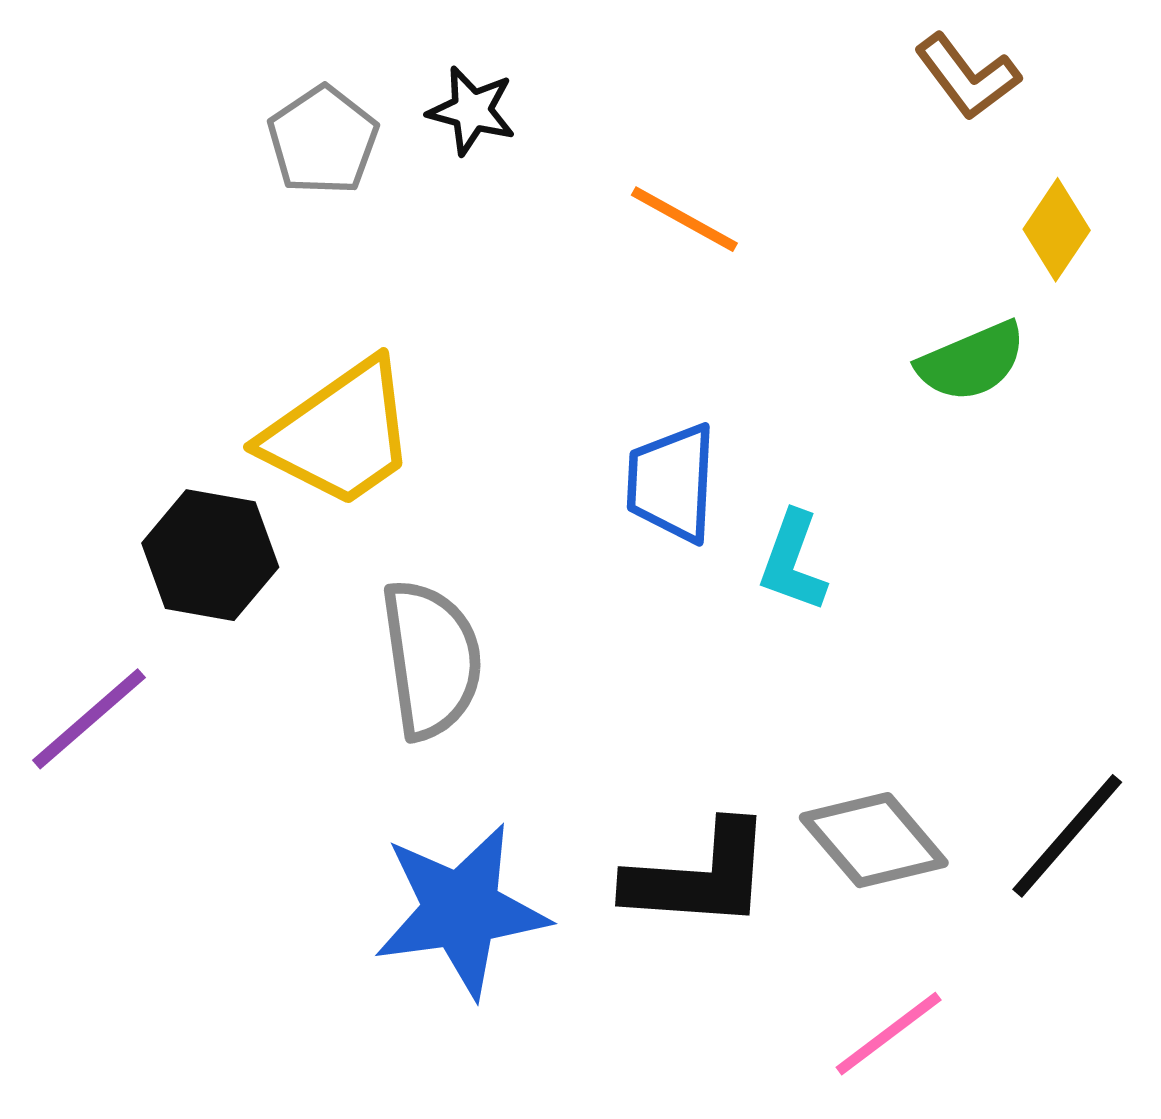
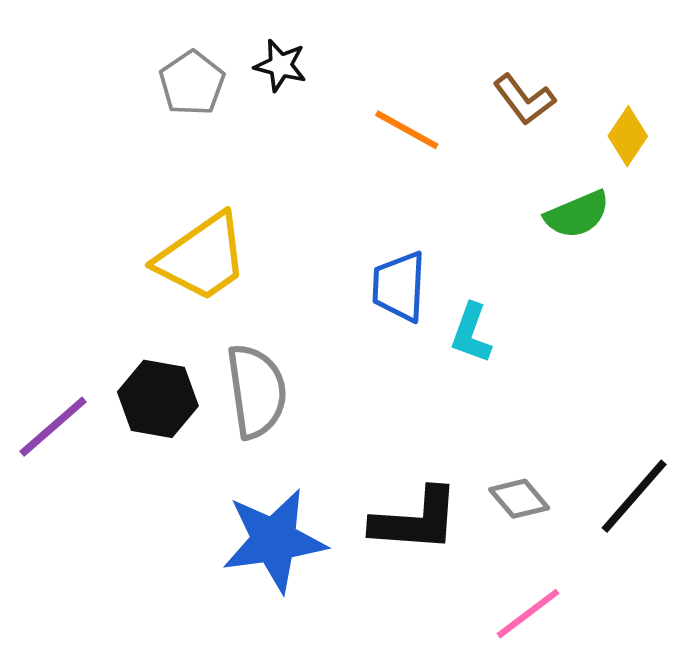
brown L-shape: (967, 77) -> (524, 100), moved
black hexagon: (210, 555) -> (158, 399), moved
gray diamond: (874, 840) -> (519, 499), size x0.7

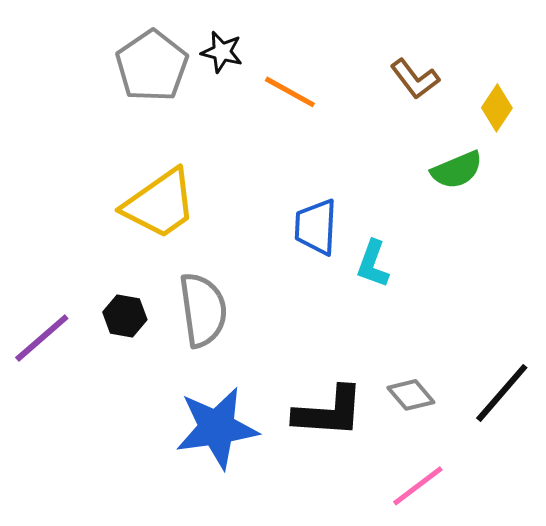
gray pentagon: (192, 83) -> (152, 66), size x1.4
orange line: (407, 130) -> (290, 92), moved
black hexagon: (158, 399) -> (125, 316), size x0.7

